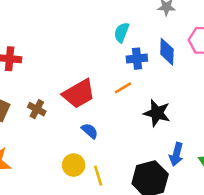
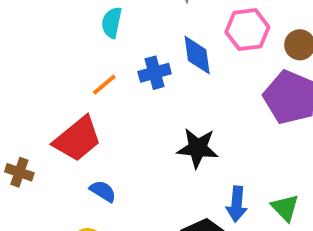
cyan semicircle: (122, 32) -> (112, 23), moved
orange line: (123, 88) -> (104, 85), moved

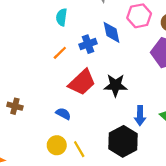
red trapezoid: (77, 139) -> (82, 82), moved

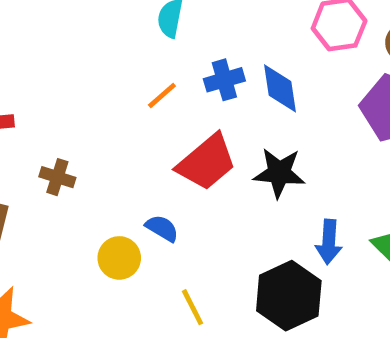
blue diamond: (112, 32) -> (280, 88), moved
brown cross: (15, 106) -> (57, 177), moved
yellow circle: (57, 145) -> (119, 258), moved

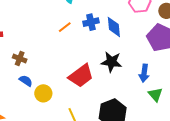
red trapezoid: (207, 162) -> (81, 76), moved
blue semicircle: (162, 228) -> (26, 81), moved
blue arrow: (329, 242) -> (144, 73), moved

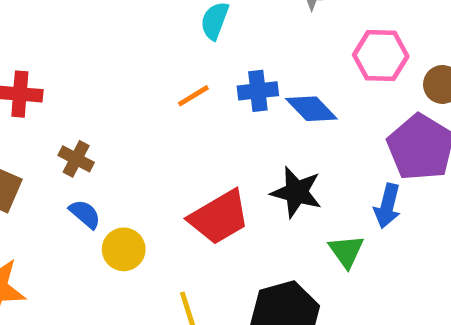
blue diamond: (114, 27) -> (311, 109), turned -45
blue arrow: (144, 73) -> (387, 206), moved
green triangle: (155, 95) -> (346, 251), moved

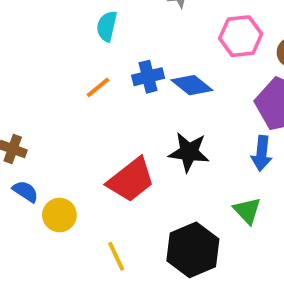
green triangle: (346, 251) -> (247, 211), moved

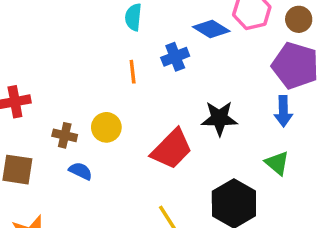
blue diamond: (192, 85) -> (211, 29), moved
orange line: (98, 87) -> (133, 72), turned -50
yellow circle: (59, 215) -> (106, 127), moved

